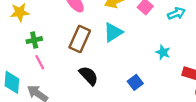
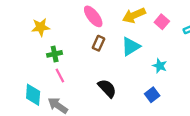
brown rectangle: (80, 39) -> (99, 43), moved, size x0.6
cyan star: (163, 52) -> (160, 66), moved

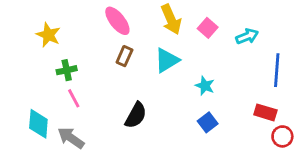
yellow arrow: (134, 15) -> (171, 19), turned -90
yellow star: (41, 27) -> (48, 35), turned 30
black semicircle: (107, 88) -> (136, 115), turned 72
blue square: (152, 95) -> (208, 122), moved

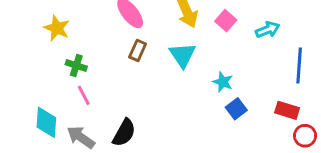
cyan triangle: (167, 60) -> (182, 55), turned -32
green cross: (67, 70) -> (76, 65), turned 30
black semicircle: (136, 115) -> (124, 133), moved
blue square: (208, 122) -> (236, 109), moved

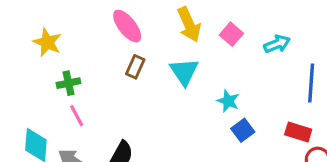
green cross: (76, 65) -> (68, 83), turned -30

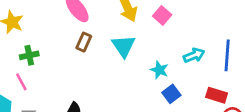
cyan arrow: (277, 44) -> (194, 55), moved
pink line: (77, 116) -> (21, 82), moved

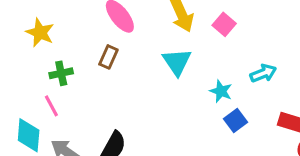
brown rectangle: (84, 42) -> (108, 57), moved

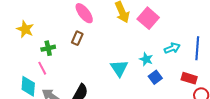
pink square: (224, 24) -> (148, 18), size x1.5
yellow star: (40, 33) -> (25, 29), moved
cyan triangle: (177, 62) -> (119, 68), moved

